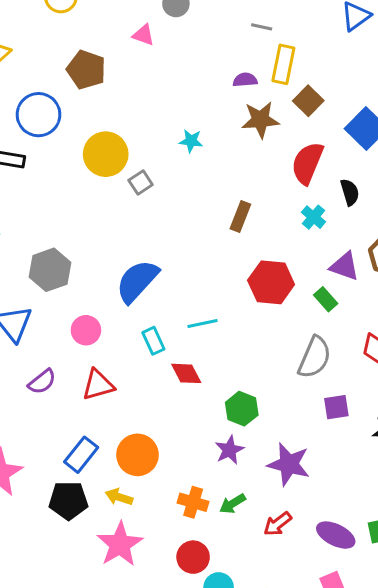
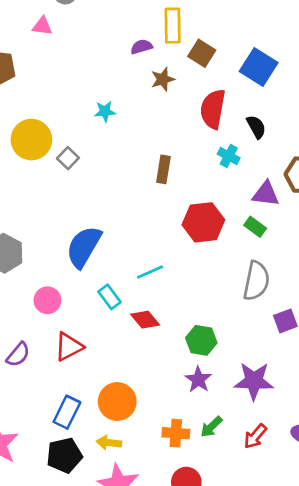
brown star: (260, 120) -> (163, 79), size x0.7

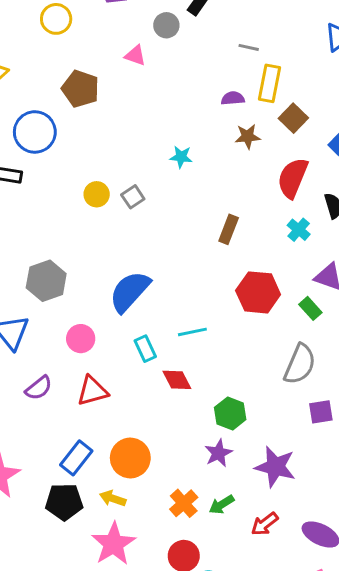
yellow circle: (31, 140) -> (97, 194), moved, size x0.6
orange cross: (176, 433) -> (184, 503), turned 32

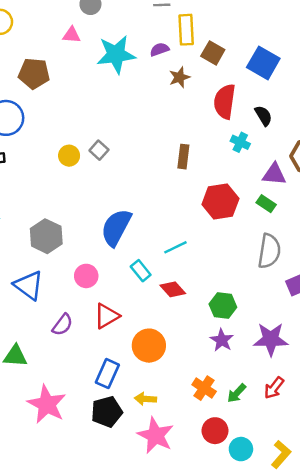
cyan star: (181, 157) -> (116, 54), moved, size x2.0
orange circle: (130, 458) -> (149, 346), moved
green arrow: (222, 505) -> (237, 393), moved

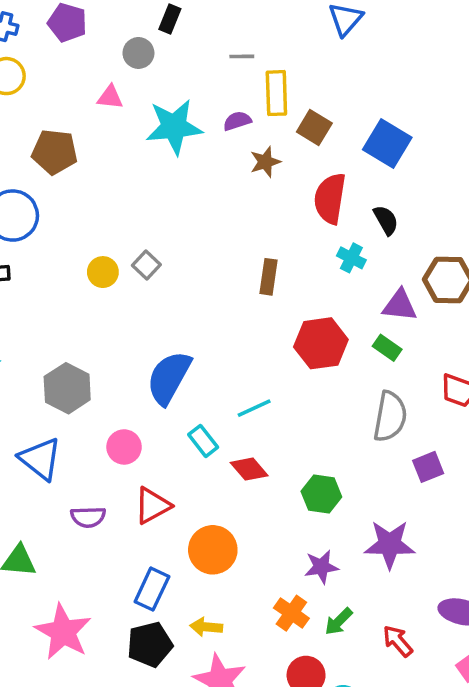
purple semicircle: (62, 325) -> (88, 517), turned 50
purple star: (222, 340) -> (321, 567), moved, turned 30
red arrow: (274, 388) -> (398, 641), moved, turned 100

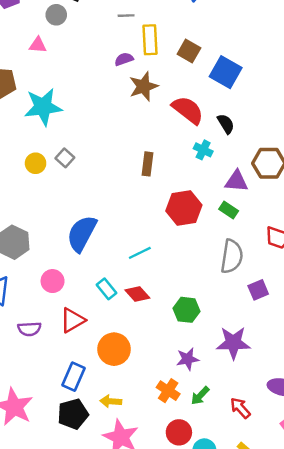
cyan star: (174, 127) -> (43, 107), moved
brown square: (314, 128) -> (189, 51), moved
brown star: (265, 162) -> (143, 86), size x1.4
red semicircle: (330, 198) -> (188, 110), turned 120
cyan rectangle: (203, 441) -> (107, 289), moved

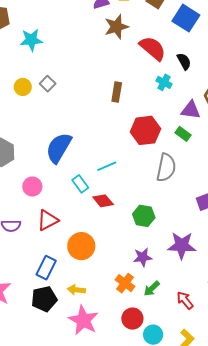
cyan star: (43, 107) -> (31, 40), size x0.7
gray semicircle: (232, 256) -> (166, 168), moved
cyan rectangle: (107, 289) -> (80, 184), moved

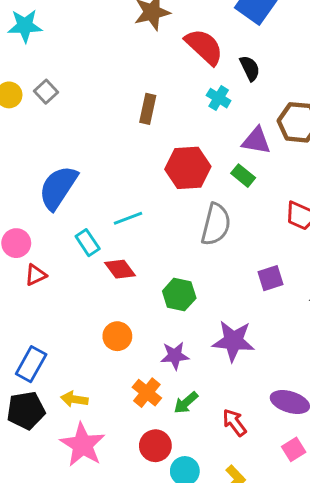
red triangle: (48, 220) -> (36, 275), moved, size x0.7
orange circle: (81, 246) -> (117, 336), moved, size x0.7

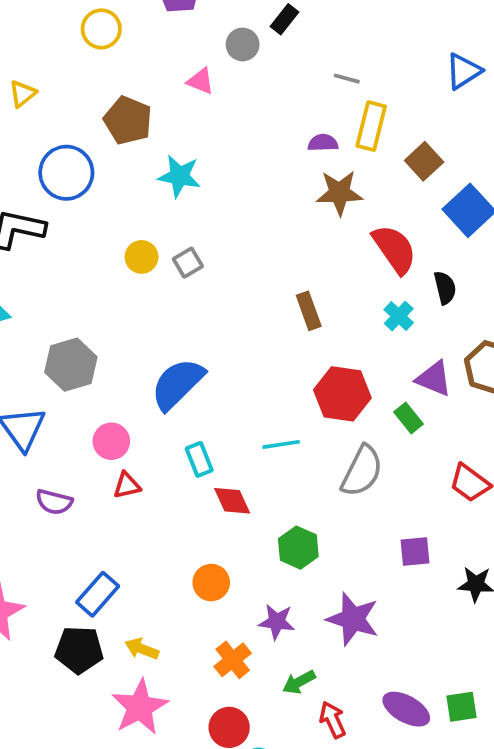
brown rectangle: (148, 109) -> (309, 311), turned -44
cyan line: (128, 218) -> (281, 444), moved
green arrow: (186, 403) -> (299, 682), moved

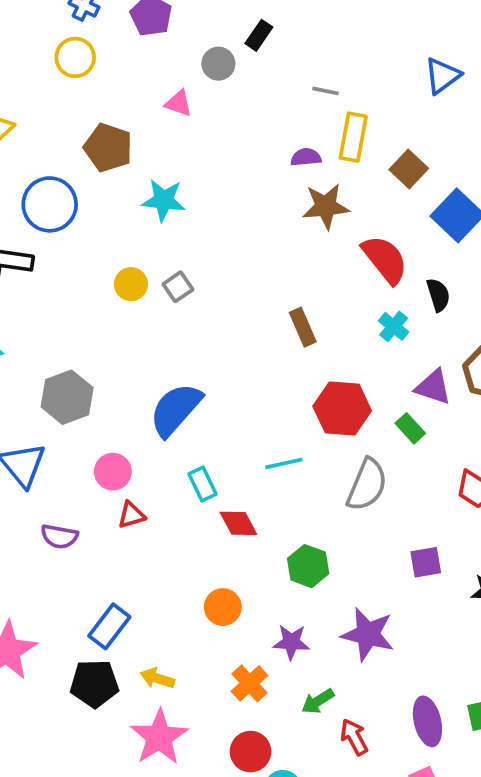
purple ellipse: (406, 709) -> (427, 721), turned 51

